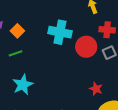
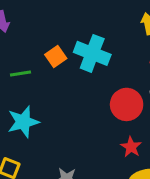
orange square: (17, 31) -> (56, 57), moved
red circle: (86, 47) -> (127, 104), moved

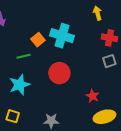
green line: (20, 73) -> (23, 56), moved
red circle: (127, 104) -> (59, 73), moved

